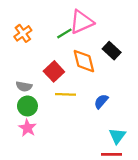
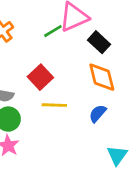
black rectangle: (112, 51) -> (99, 42), moved
orange diamond: (84, 61) -> (102, 77), moved

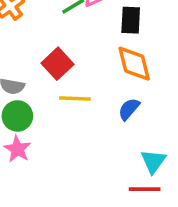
black rectangle: (99, 42) -> (131, 20), turned 50

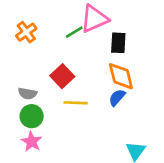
blue semicircle: (129, 109) -> (117, 97), moved

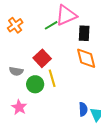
blue semicircle: (117, 97) -> (83, 109), moved, turned 136
yellow line: (76, 103) -> (52, 78), turned 72
green circle: (32, 116) -> (35, 84), moved

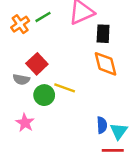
green line: (51, 25) -> (43, 17), moved
red square: (42, 58) -> (37, 64), moved
yellow line: (52, 78) -> (65, 88), turned -54

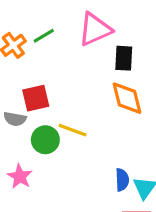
red square: (37, 64) -> (36, 98), turned 30

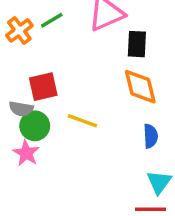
green circle: (45, 140) -> (35, 126), moved
pink star: (20, 177) -> (26, 153), moved
blue semicircle: (122, 180) -> (151, 136), moved

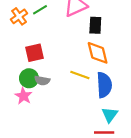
gray semicircle: (21, 109) -> (42, 80), moved
yellow line: (82, 121) -> (80, 75), moved
blue semicircle: (151, 136) -> (104, 85), size x1.6

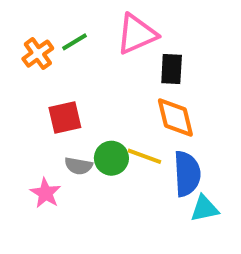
green circle: (29, 78) -> (111, 158), moved
cyan triangle: (110, 115) -> (204, 209), moved, turned 42

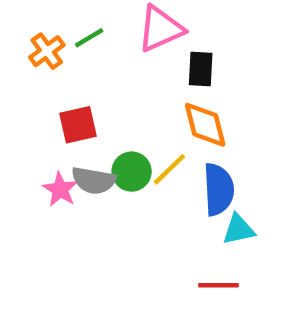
yellow line: (144, 156) -> (169, 169), turned -64
gray semicircle: (78, 166) -> (94, 180), size x1.4
pink star: (46, 193) -> (60, 189), moved

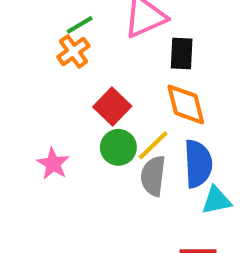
orange cross: (47, 51) -> (73, 51), moved
red square: (78, 125) -> (112, 107), moved, turned -33
gray semicircle: (94, 180) -> (153, 176), moved, turned 87

